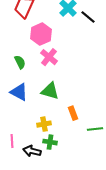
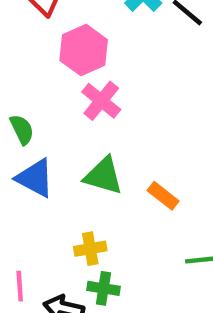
green semicircle: (20, 62) -> (22, 129), moved
orange rectangle: (73, 113) -> (163, 196), moved, turned -32

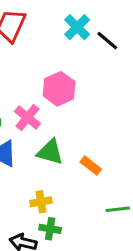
pink hexagon: (84, 50) -> (59, 89), moved
pink cross: (101, 101) -> (27, 117), moved

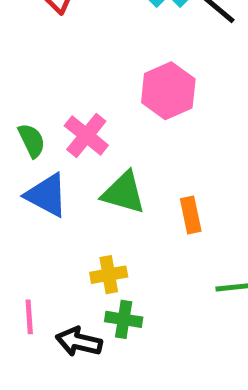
pink hexagon: (59, 89) -> (168, 91), moved
orange rectangle: (91, 166) -> (191, 215), turned 40

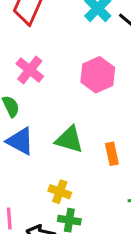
pink cross: (86, 135) -> (30, 70), moved
yellow cross: (109, 275) -> (60, 192), turned 30

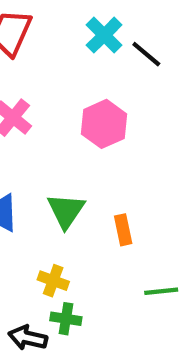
green triangle: (69, 140) -> (66, 211), turned 48

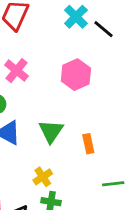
yellow cross: (53, 281) -> (43, 177), turned 36

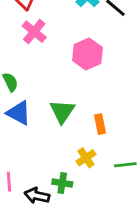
pink cross: (17, 71) -> (34, 32), moved
yellow cross: (43, 177) -> (86, 158), moved

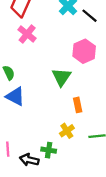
pink hexagon: (87, 54) -> (84, 51), moved
green triangle: (62, 111) -> (62, 77), moved

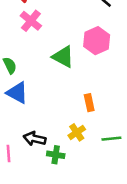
green triangle: (62, 77) -> (63, 57), moved, turned -36
black arrow: (29, 160) -> (35, 139), moved

